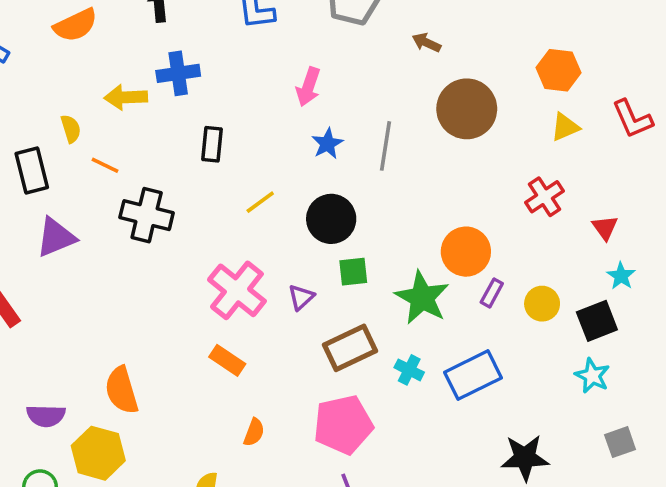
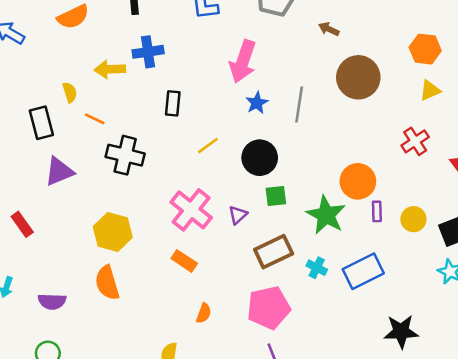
pink arrow: (308, 87) -> (243, 61), size x1.5
purple rectangle: (492, 293) -> (377, 211), turned -30
yellow hexagon: (98, 453) -> (113, 232), moved

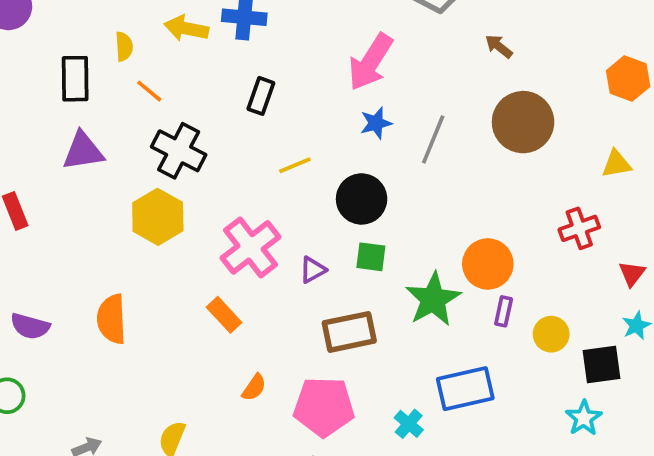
orange hexagon: (425, 49) -> (628, 79), moved
yellow hexagon: (113, 232) -> (158, 217), moved
cyan cross: (317, 268) -> (409, 424), moved
orange semicircle: (204, 313) -> (254, 387), moved

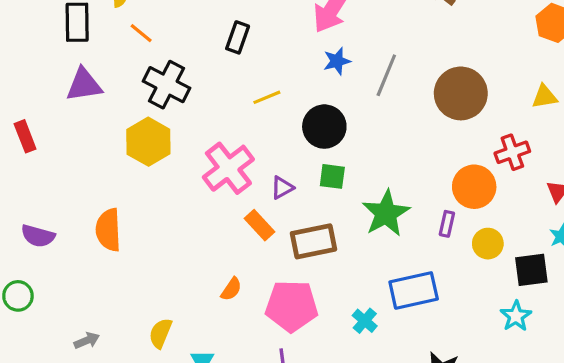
brown circle: (523, 122) -> (461, 93), moved
orange circle: (488, 264) -> (474, 187), moved
orange rectangle: (224, 315) -> (260, 225), moved

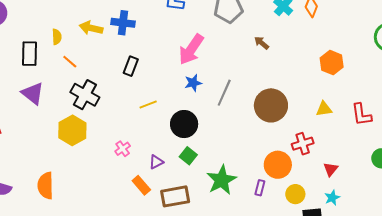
purple triangle: (84, 85) -> (33, 93), turned 45
pink cross: (228, 168) -> (123, 149), size x0.5
green square: (332, 176) -> (188, 156), turned 30
yellow circle: (488, 244) -> (295, 194), moved

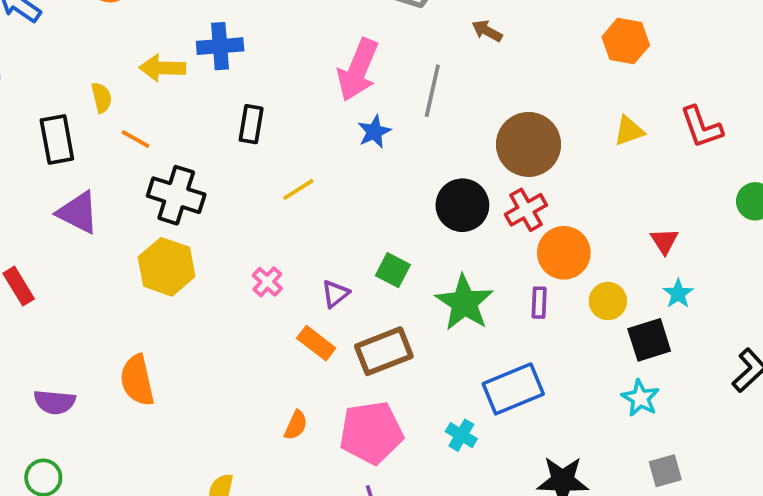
gray line: (224, 93) -> (432, 91), moved
black circle: (184, 124) -> (462, 205), moved
red cross: (303, 144) -> (526, 210), moved

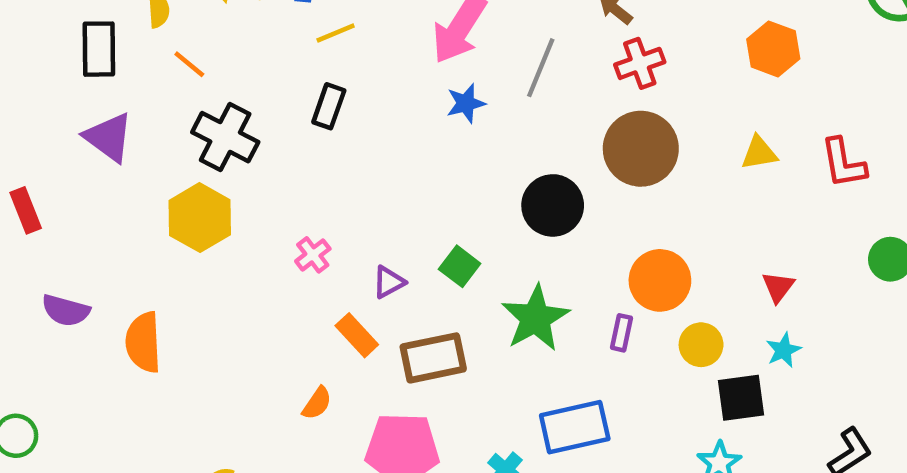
black rectangle: (251, 124) -> (329, 106), moved
yellow line: (298, 189) -> (336, 33), moved
red cross: (526, 210) -> (640, 63), moved
purple semicircle: (55, 402) -> (66, 310), moved
orange semicircle: (296, 425) -> (317, 403), moved

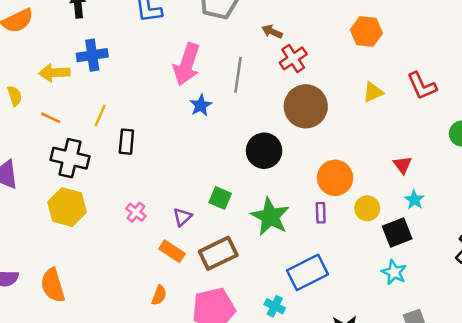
yellow line: (336, 33) -> (100, 116), moved, turned -30
orange line: (189, 64) -> (51, 118), moved
black rectangle: (329, 106) -> (126, 142), moved

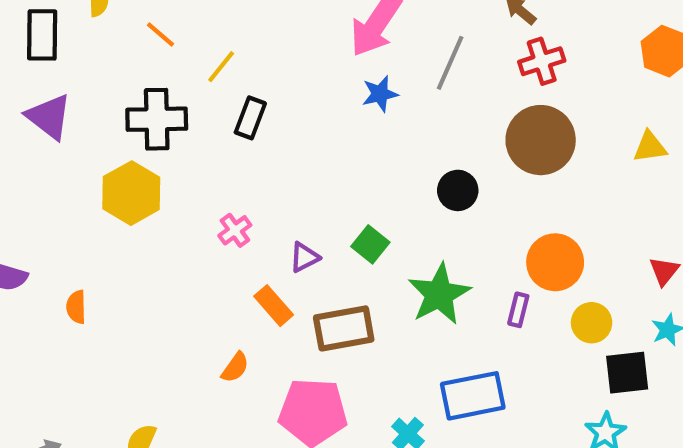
orange line: (51, 118) -> (161, 34), moved
black circle: (264, 151) -> (458, 190), size x0.7
black cross: (70, 158) -> (157, 119), turned -30
orange semicircle: (53, 285) -> (76, 307), size x0.6

